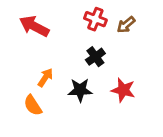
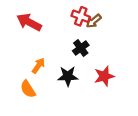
brown arrow: (126, 25) -> (94, 21), moved
red star: (123, 90) -> (104, 76), turned -30

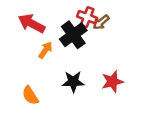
black cross: (81, 48) -> (73, 35), moved, size x1.5
orange arrow: (38, 66) -> (45, 50), moved

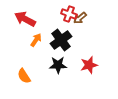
black cross: (73, 35) -> (61, 40), moved

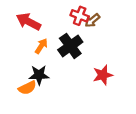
black star: (58, 65) -> (39, 75), moved
orange semicircle: (24, 76) -> (27, 88), turned -84

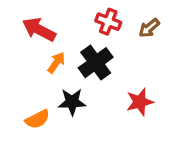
brown arrow: (92, 20) -> (149, 28), moved
black star: (39, 75) -> (72, 102), moved

